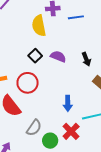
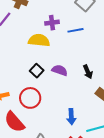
yellow semicircle: (39, 26) -> (39, 40), turned 110

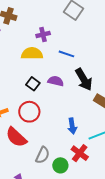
blue line: (75, 30) -> (66, 54), moved, turned 35
black arrow: (88, 72) -> (84, 79), size x1.6

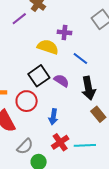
black square: (33, 84) -> (39, 76), size x1.5
blue arrow: (72, 126) -> (53, 117), moved
red cross: (80, 153) -> (60, 142), moved

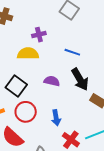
blue line: (80, 58) -> (72, 52), moved
black square: (39, 76) -> (16, 86), moved

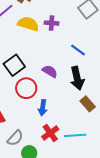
yellow semicircle: (28, 54) -> (28, 24), moved
red circle: (26, 112) -> (26, 88), moved

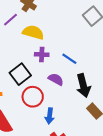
purple cross: (52, 23) -> (42, 54), moved
blue line: (78, 50) -> (69, 59), moved

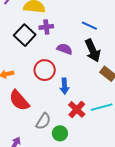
blue line: (69, 59) -> (89, 26), moved
black square: (20, 74) -> (25, 35), moved

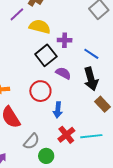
purple cross: (46, 27) -> (65, 40), moved
black square: (25, 35) -> (46, 55), moved

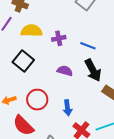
black square: (46, 55) -> (23, 61), moved
red circle: (40, 91) -> (37, 100), moved

